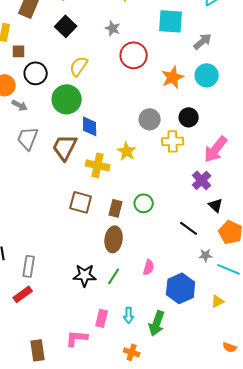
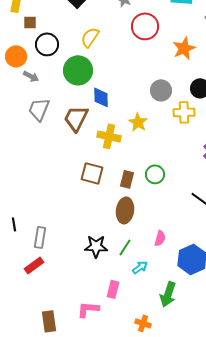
cyan arrow: (129, 315) -> (140, 267), moved, turned -126

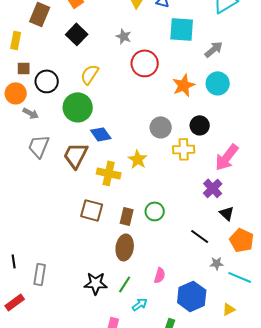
brown square: (30, 22) -> (24, 68), moved
blue diamond: (101, 97) -> (101, 134), turned -35
red rectangle: (34, 265) -> (15, 302), moved

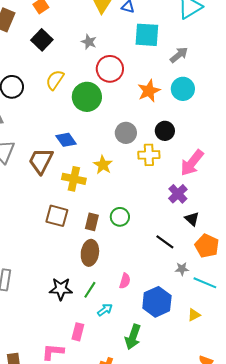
green circle: (78, 107) -> (87, 97), moved

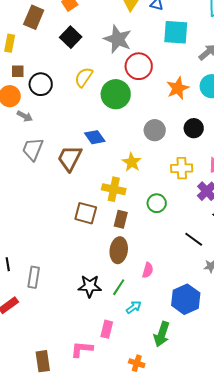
gray star: (89, 42) -> (118, 39), size x1.8
yellow cross: (149, 155) -> (182, 168), moved
yellow cross: (74, 179) -> (114, 189), moved
green circle: (120, 217) -> (157, 203), moved
pink semicircle: (125, 281) -> (148, 270), moved

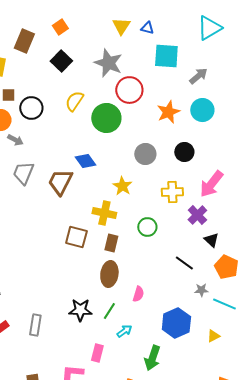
gray rectangle: (34, 277) -> (35, 325), moved

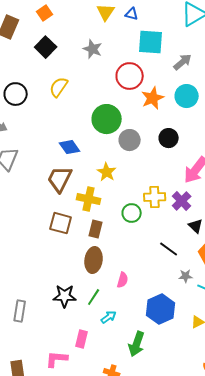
gray star: (108, 63) -> (93, 49), size x0.7
red circle: (129, 90) -> (130, 76), moved
green circle: (106, 118) -> (107, 119), moved
brown trapezoid: (60, 182) -> (60, 179), moved
yellow cross: (172, 192) -> (155, 197), moved

